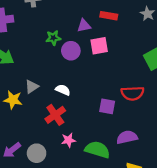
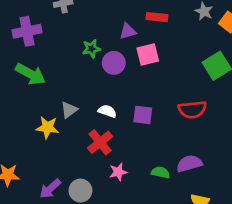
purple square: (107, 106) -> (143, 115), moved
green semicircle: (97, 150) -> (161, 172), moved, size x0.6

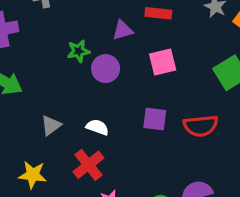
pink square: (148, 55) -> (163, 62), moved
purple square: (143, 115) -> (155, 119), moved
yellow star: (47, 127) -> (33, 175), moved

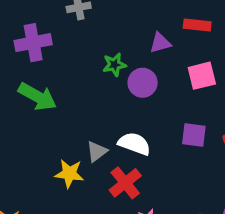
gray triangle: (51, 125) -> (97, 151), moved
white semicircle: (97, 127) -> (134, 144), size x1.4
yellow star: (33, 175) -> (69, 174), moved

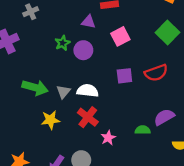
purple triangle: (160, 43) -> (88, 22), turned 40
green arrow: (37, 97) -> (35, 88), moved
gray triangle: (97, 151) -> (63, 92), moved

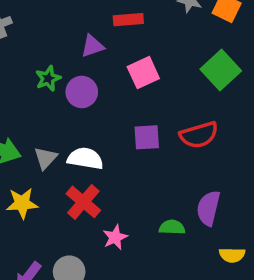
purple triangle: (88, 22) -> (92, 46), turned -32
purple semicircle: (164, 117) -> (208, 208), turned -50

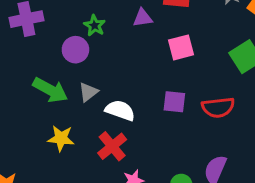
green star: (48, 78) -> (95, 26), moved, turned -30
purple circle: (82, 92) -> (75, 50), moved
gray triangle: (46, 158) -> (88, 92), moved

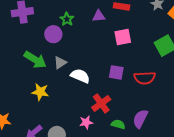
red cross: (112, 146) -> (101, 103), moved

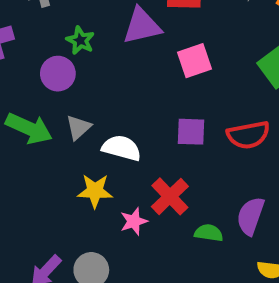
purple triangle: (99, 16) -> (142, 26), size x1.5
yellow star: (40, 92) -> (95, 191), moved
pink star: (86, 122) -> (134, 221), moved

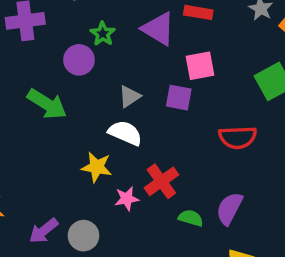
purple triangle: (142, 26) -> (158, 29), turned 36
gray triangle: (78, 127) -> (129, 96), moved
purple square: (191, 132) -> (179, 98), moved

